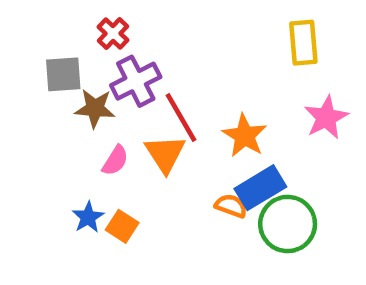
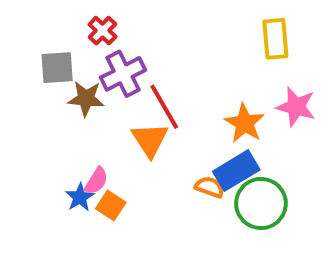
pink star: (326, 117) -> (296, 107), turned -30
orange star: (245, 136) -> (245, 123), moved
pink semicircle: (115, 161) -> (96, 181), moved

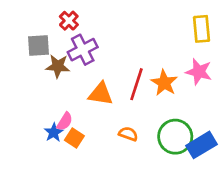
yellow rectangle: (275, 39) -> (201, 29), moved
red line: (164, 107) -> (137, 84), moved, turned 48
orange triangle: (150, 140) -> (101, 94), turned -48
blue rectangle: (236, 171) -> (201, 145), moved
orange semicircle: (210, 187) -> (128, 134), moved

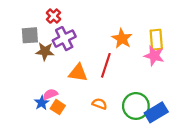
yellow rectangle: (201, 29) -> (156, 40), moved
orange star: (164, 83) -> (122, 39), moved
pink semicircle: (65, 121) -> (50, 94), turned -144

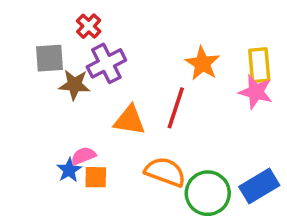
orange semicircle: (99, 104) -> (165, 172), size x1.6
green circle: (136, 106) -> (208, 193), moved
orange square: (58, 107) -> (96, 177), turned -32

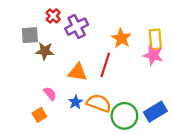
purple cross: (106, 63) -> (77, 27), moved
pink semicircle: (83, 156) -> (50, 94), turned 72
blue star: (69, 170) -> (76, 102), moved
orange square: (96, 177) -> (39, 115), moved, turned -32

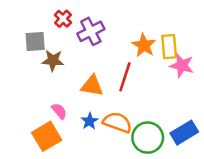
yellow rectangle: (155, 39) -> (169, 47), moved
orange square: (39, 115) -> (47, 136), size x1.6

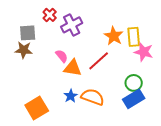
brown star: (53, 60) -> (24, 50), moved
red line: (125, 77) -> (99, 61), turned 30
pink semicircle: (59, 111) -> (62, 56), moved
blue rectangle: (184, 133) -> (134, 99), moved
green circle: (148, 138) -> (134, 83), moved, size x0.7

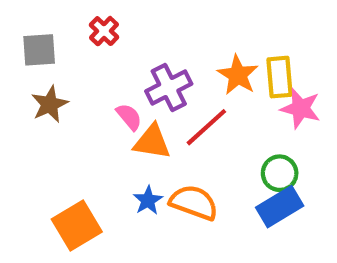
purple cross: (72, 25) -> (169, 87), moved
gray square: (28, 33) -> (39, 50), moved
brown star: (24, 50) -> (50, 104), turned -30

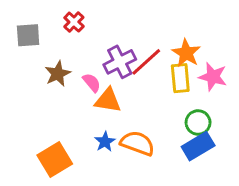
orange star: (238, 75) -> (186, 53), moved
yellow rectangle: (280, 77) -> (180, 78), moved
brown star: (50, 104) -> (58, 74), moved
red line: (206, 127) -> (146, 62), moved

